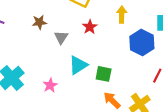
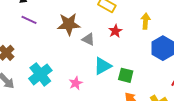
brown star: (39, 22) -> (69, 24), size x1.6
gray triangle: (61, 37) -> (88, 39), turned -40

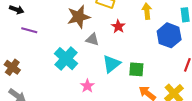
brown star: (69, 24) -> (79, 17), moved
cyan cross: (40, 74) -> (66, 59), moved

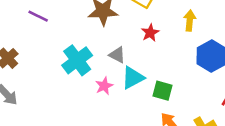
gray triangle: (92, 39) -> (117, 55), moved
pink star: (87, 86) -> (104, 86), moved

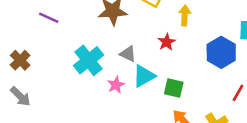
yellow arrow: (190, 21) -> (185, 15), moved
red star: (150, 33) -> (167, 42), moved

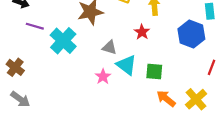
cyan cross: (89, 60) -> (63, 41), moved
cyan triangle: (144, 76) -> (126, 65), turned -45

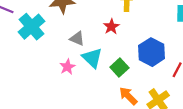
blue hexagon: (191, 34) -> (152, 52), moved
green square: (154, 72) -> (119, 68), turned 36

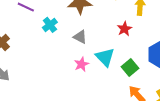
cyan cross: (31, 27) -> (50, 25), size x0.6
gray triangle: (77, 39) -> (80, 37), moved

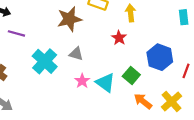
cyan cross: (50, 25) -> (45, 61), moved, size x1.6
cyan triangle: (105, 57) -> (105, 83), moved

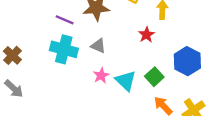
purple line: (16, 33) -> (65, 20), moved
cyan cross: (45, 61) -> (64, 49), turned -35

